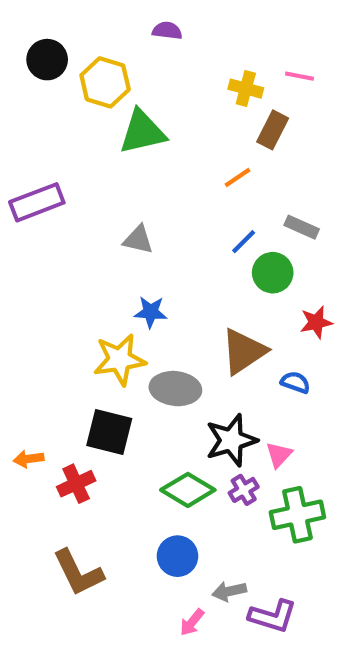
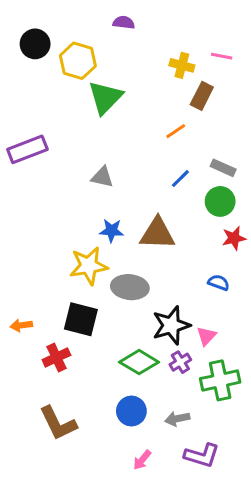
green triangle: (142, 132) -> (105, 97), turned -33
green circle: (273, 273) -> (220, 201), moved
brown triangle: (244, 351) -> (157, 234), moved, turned 36
orange arrow: (29, 459) -> (21, 325), moved
gray arrow: (229, 591) -> (177, 419), moved

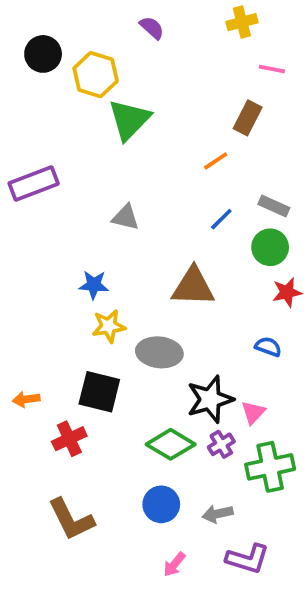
purple semicircle: (124, 23) -> (152, 28), turned 35
yellow cross: (182, 65) -> (242, 22), moved, turned -30
blue star: (112, 231) -> (94, 285), moved
yellow star: (89, 266) -> (109, 326), size x0.7

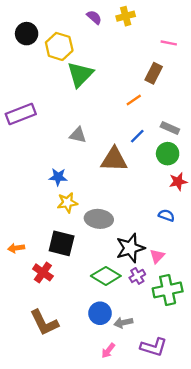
yellow cross: (242, 22) -> (126, 16), moved
brown triangle: (193, 287) -> (114, 159), moved
red cross: (69, 439) -> (43, 272), turned -30
gray arrow: (218, 514) -> (123, 323), moved

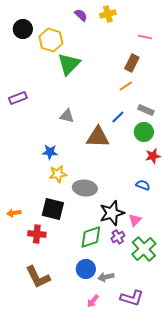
orange line: (134, 100) -> (126, 86), moved
purple rectangle: (21, 114) -> (18, 98), size x0.7
red cross: (43, 272) -> (37, 234), turned -30
green diamond: (106, 276) -> (91, 237), turned -50
green cross: (168, 290) -> (144, 249), turned -30

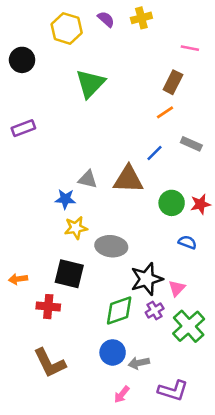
black circle: (23, 29) -> (22, 60), moved
yellow hexagon: (51, 40) -> (67, 28), moved
gray triangle: (67, 116) -> (88, 179), moved
green circle: (144, 132) -> (172, 203), moved

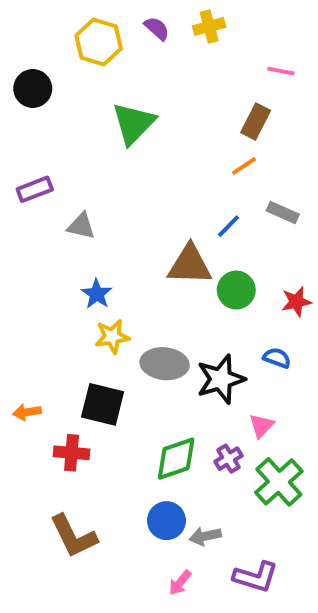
gray triangle: (88, 179) -> (81, 226), moved
blue star: (65, 199) -> (97, 294), turned 30
green circle: (172, 203) -> (236, 290), moved
black star: (147, 279) -> (221, 379), moved

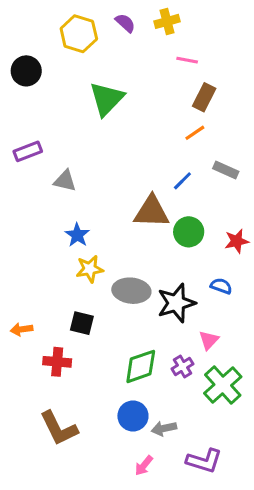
pink line: (281, 71) -> (187, 60), moved
black square: (103, 404) -> (82, 323), size x0.7

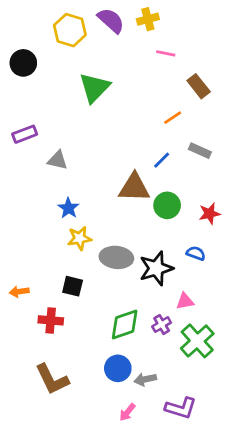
purple semicircle: (125, 23) -> (111, 20), size x1.5
brown rectangle: (204, 97) -> (199, 86), moved, turned -65
pink triangle: (209, 340) -> (185, 301), turned 36

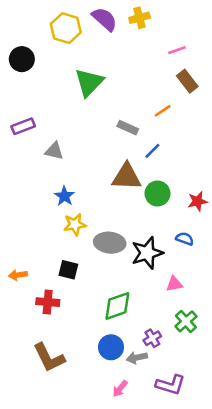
pink line: (166, 53) -> (177, 50), moved, turned -30
gray rectangle: (200, 151) -> (128, 128), moved
purple cross: (162, 325) -> (152, 338), moved
green cross: (197, 341) -> (186, 321), size x0.7

